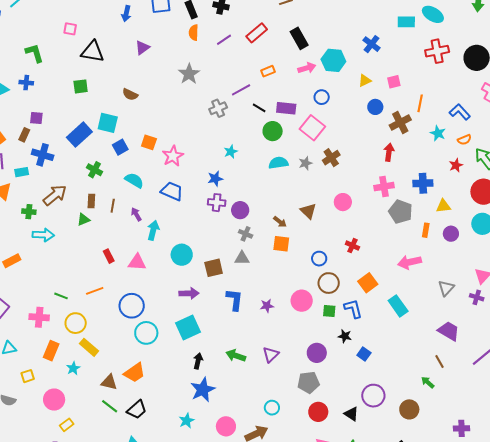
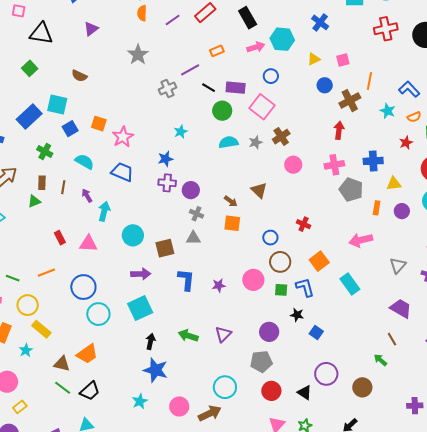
green square: (81, 86) -> (30, 68), turned -35
pink circle: (343, 202) -> (293, 165), moved
blue star: (203, 390) -> (156, 370), turned -30
cyan circle: (272, 408) -> (225, 387), size x1.5

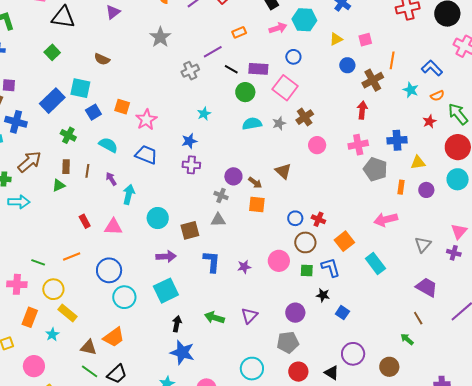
purple circle: (191, 190) -> (233, 176), moved
red cross: (304, 224) -> (318, 219), moved

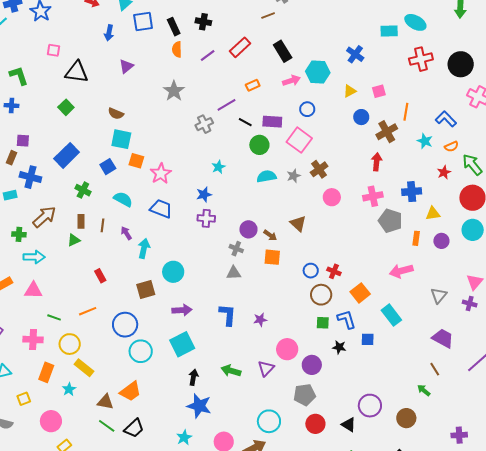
cyan square: (80, 88) -> (121, 139), moved
pink triangle: (113, 227) -> (33, 290), moved
brown square: (190, 230) -> (146, 289), moved
pink circle: (279, 261) -> (287, 349), moved
blue square: (342, 313) -> (368, 339), moved, turned -32

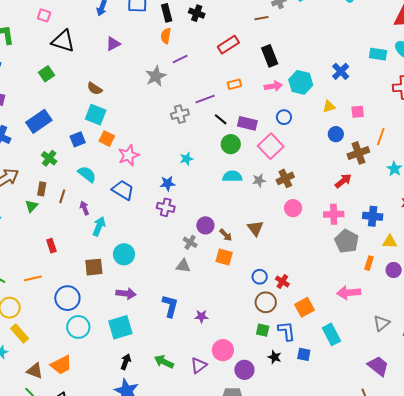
purple line: (208, 55) -> (180, 59), moved
red arrow: (377, 162) -> (343, 181), turned 36
green triangle: (74, 240) -> (31, 206), turned -32

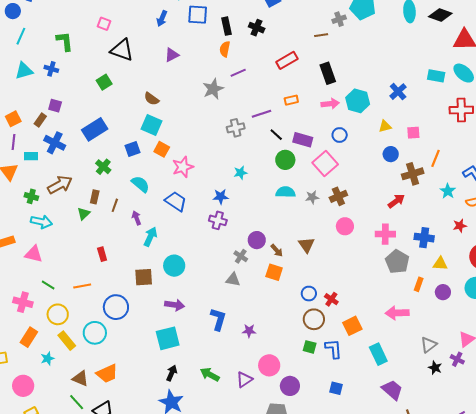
cyan circle: (78, 327) -> (95, 333), moved
blue square: (304, 354) -> (336, 388), moved
black star: (275, 357) -> (435, 368), moved
purple trapezoid: (378, 366) -> (392, 390), moved

